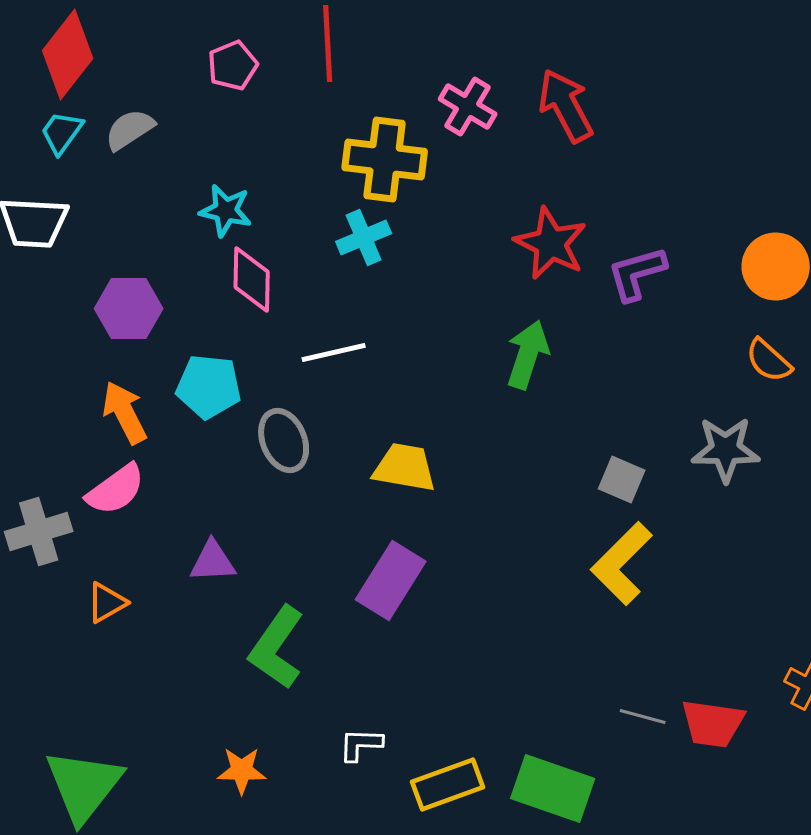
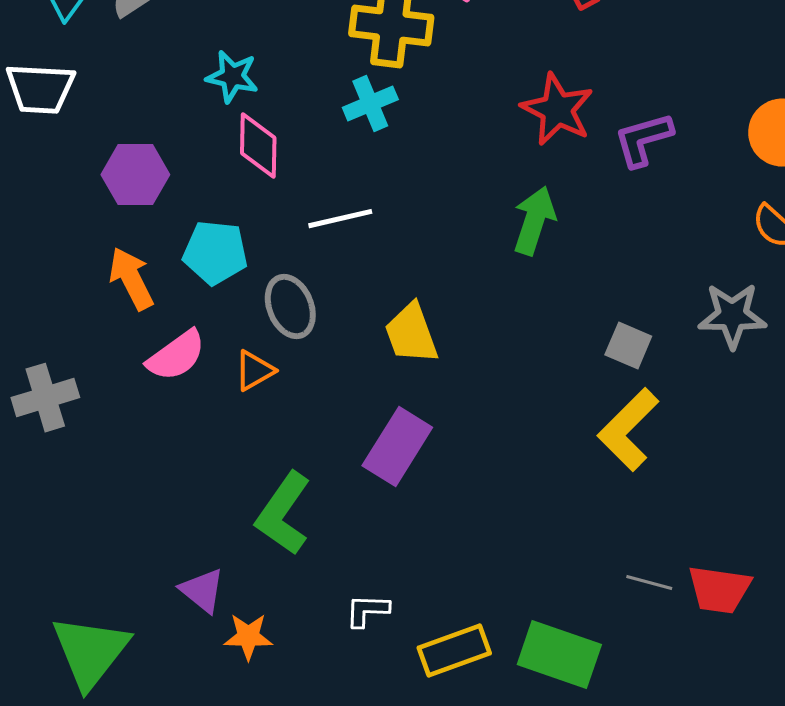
yellow trapezoid: (405, 468) -> (411, 334), turned -120
pink semicircle: (116, 490) -> (176, 356), moved
purple triangle: (213, 562) -> (202, 591), moved, turned 42
orange triangle: (107, 602) -> (254, 371), moved

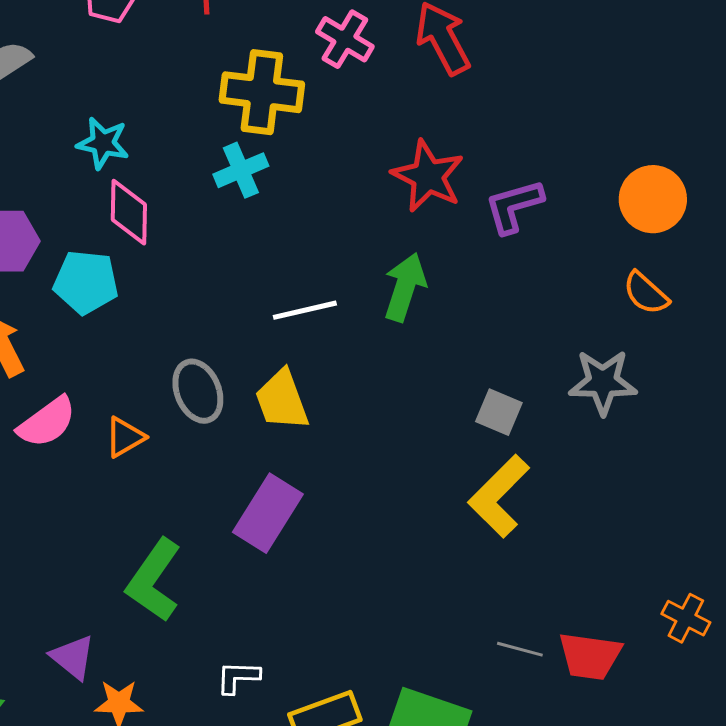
white line: (340, 219) -> (305, 310), moved
cyan pentagon: (215, 253) -> (86, 282), moved
gray ellipse: (290, 307) -> (198, 391), moved

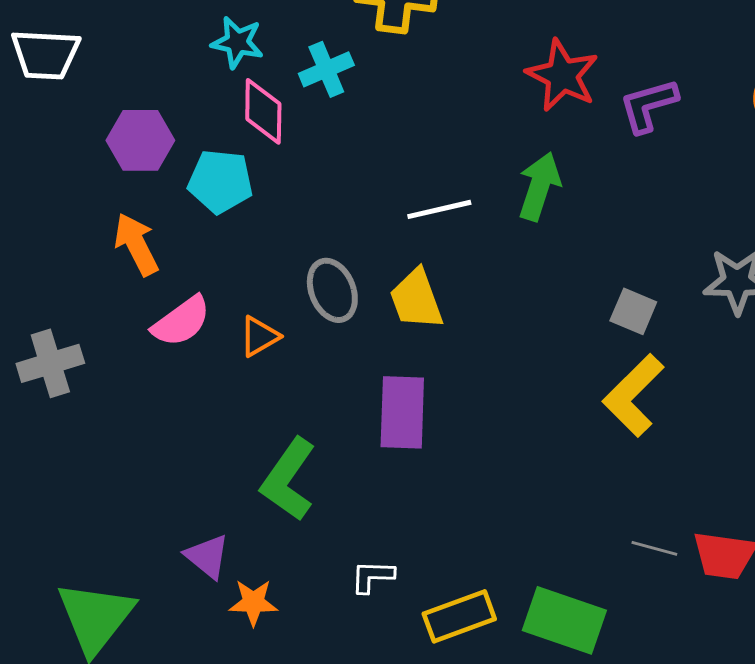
cyan cross: (241, 170) -> (326, 69), moved
purple rectangle: (268, 513) -> (402, 412), turned -30

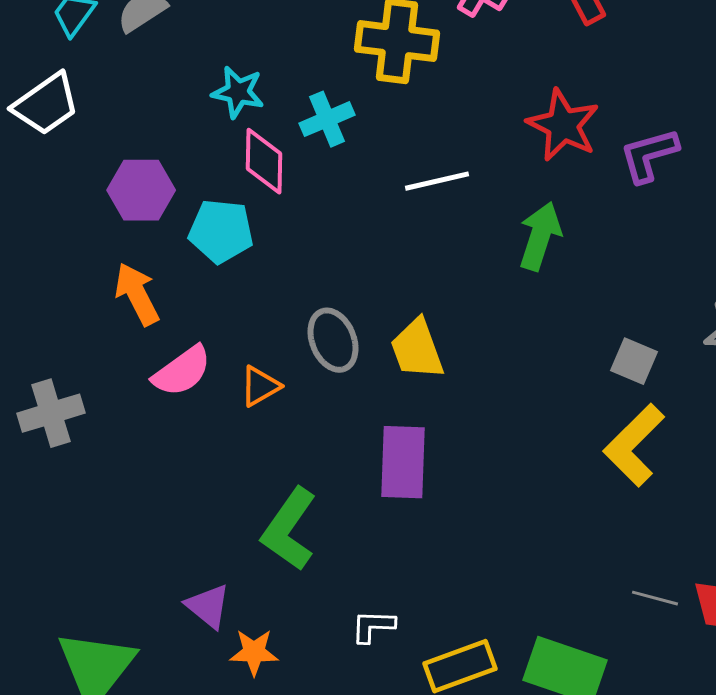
white trapezoid: (45, 54) -> (46, 104), turned -38
white line: (439, 209) -> (437, 181), moved

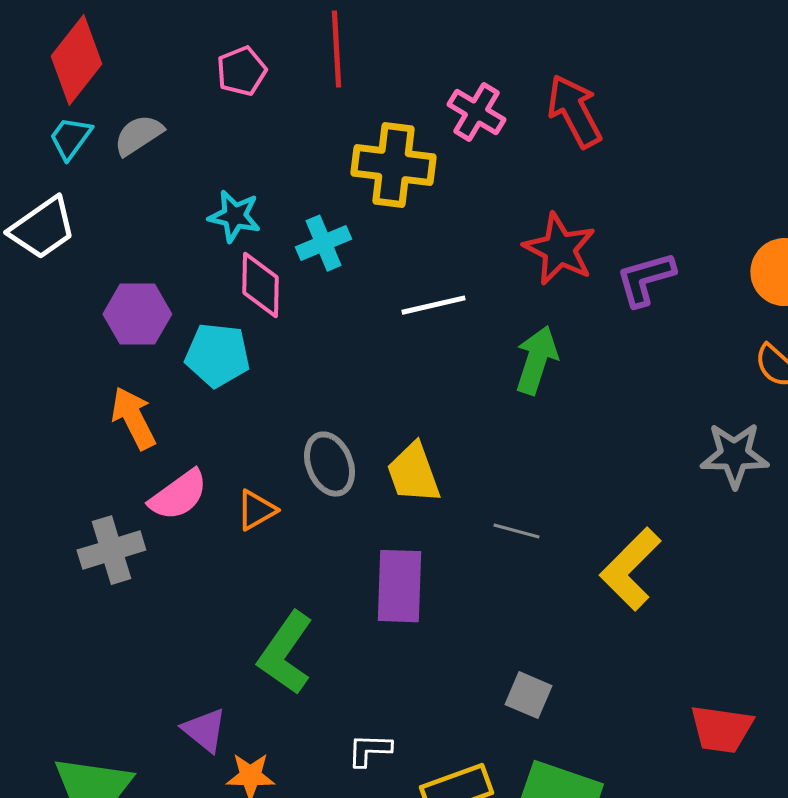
gray square: (634, 361) -> (528, 695), moved
gray cross: (51, 413) -> (111, 550), moved
gray line: (655, 598) -> (516, 531), moved

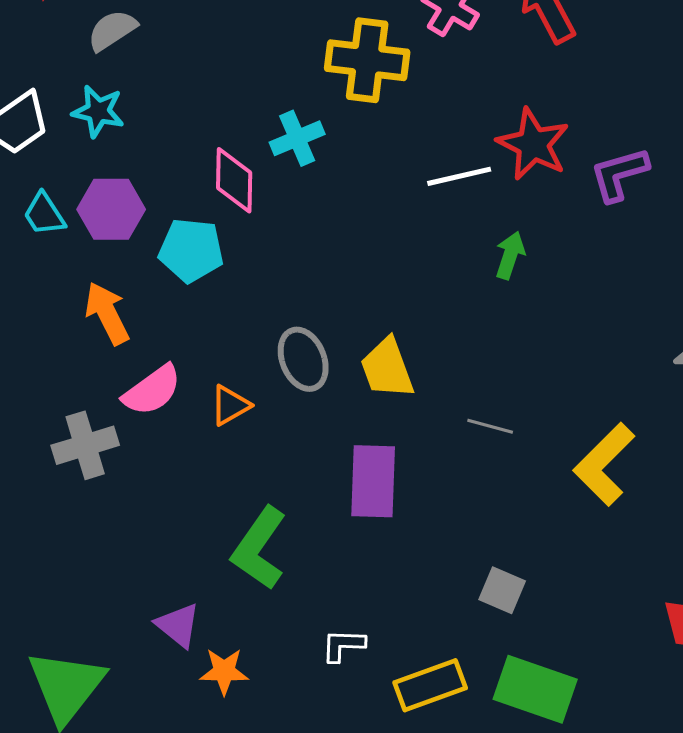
cyan trapezoid: (70, 138) -> (44, 214), moved, turned -69
cyan star: (234, 216) -> (98, 111), moved
white line: (433, 305) -> (459, 176), moved
green arrow: (536, 360) -> (510, 255), size x0.7

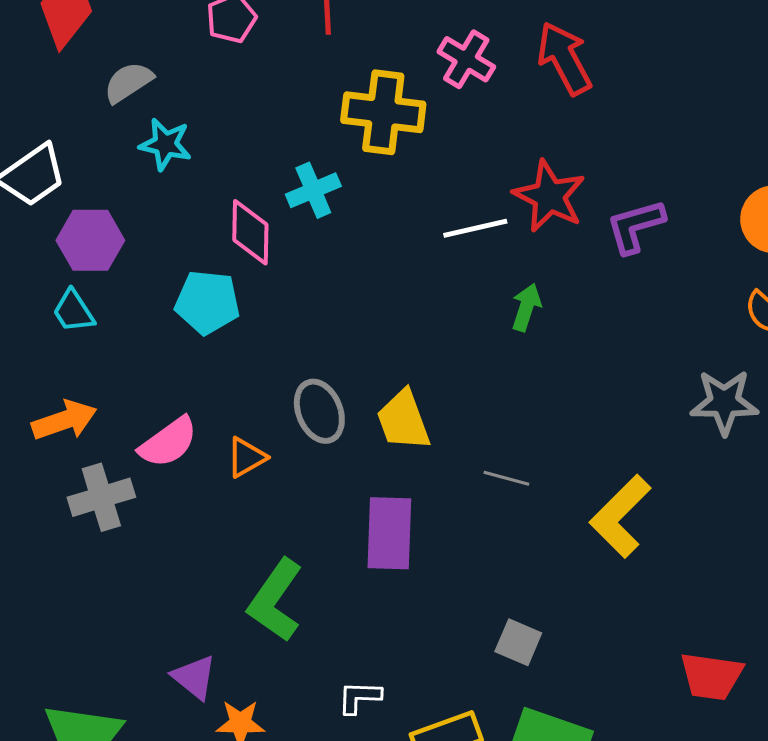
cyan star: (98, 111) -> (165, 144), moved
purple hexagon: (111, 209) -> (90, 240), moved
cyan trapezoid: (44, 214) -> (73, 311), moved
orange arrow: (107, 313) -> (64, 420), moved, turned 98

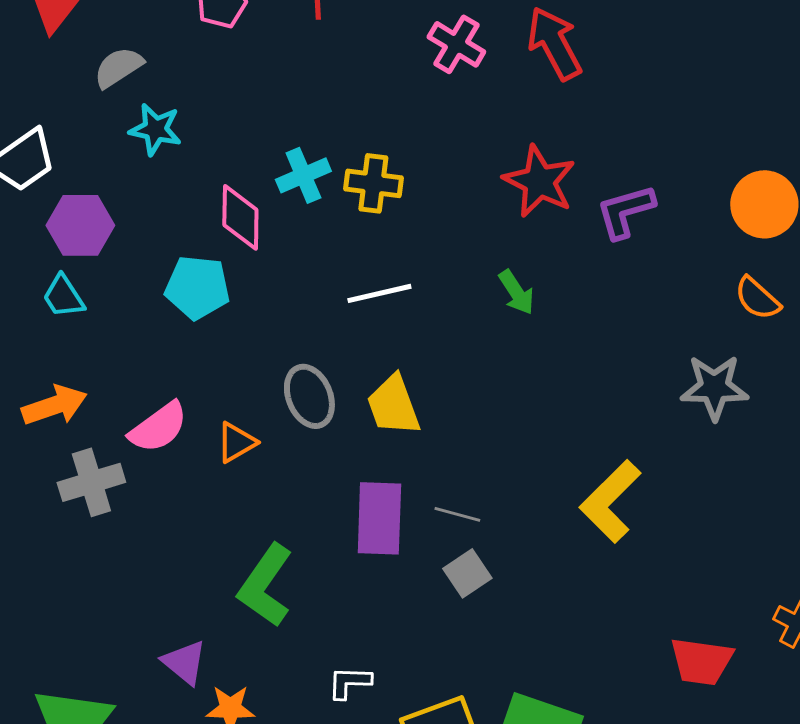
yellow cross: (383, 112) -> (373, 183), moved, size x0.7
white line: (475, 228) -> (379, 293), moved
green arrow: (526, 307) -> (516, 292), turned 129
gray line: (506, 478) -> (457, 514), moved
gray square: (518, 642) -> (467, 573), moved, turned 33

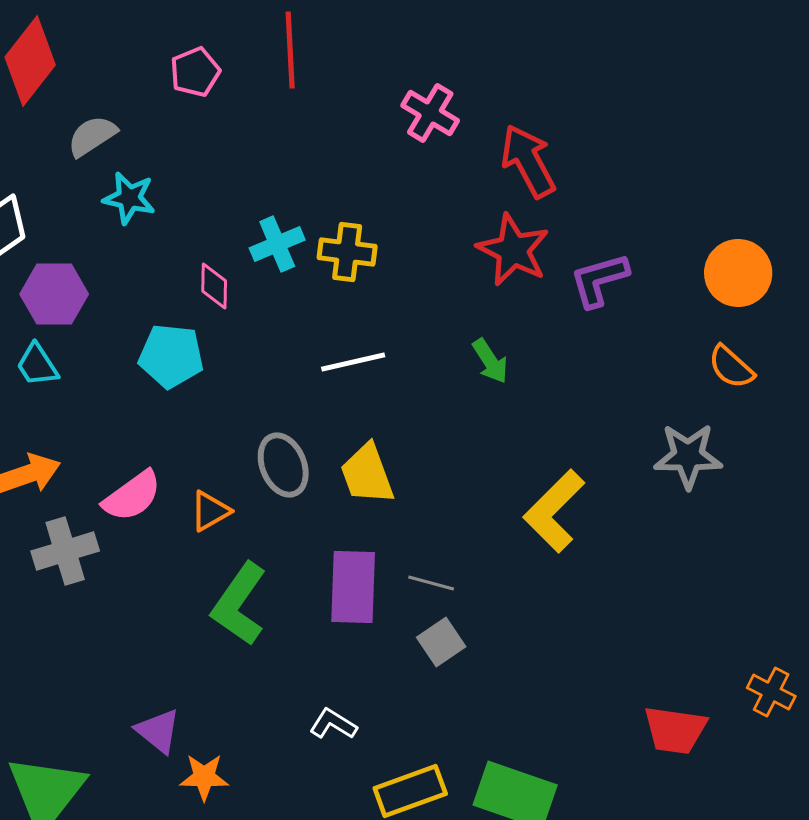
red arrow: (554, 43) -> (528, 161), moved
pink diamond: (240, 217) -> (214, 286), size x0.7
yellow L-shape: (610, 501) -> (554, 511), moved
green L-shape: (265, 585) -> (239, 604), moved
white L-shape: (349, 682) -> (333, 724), moved, turned 30

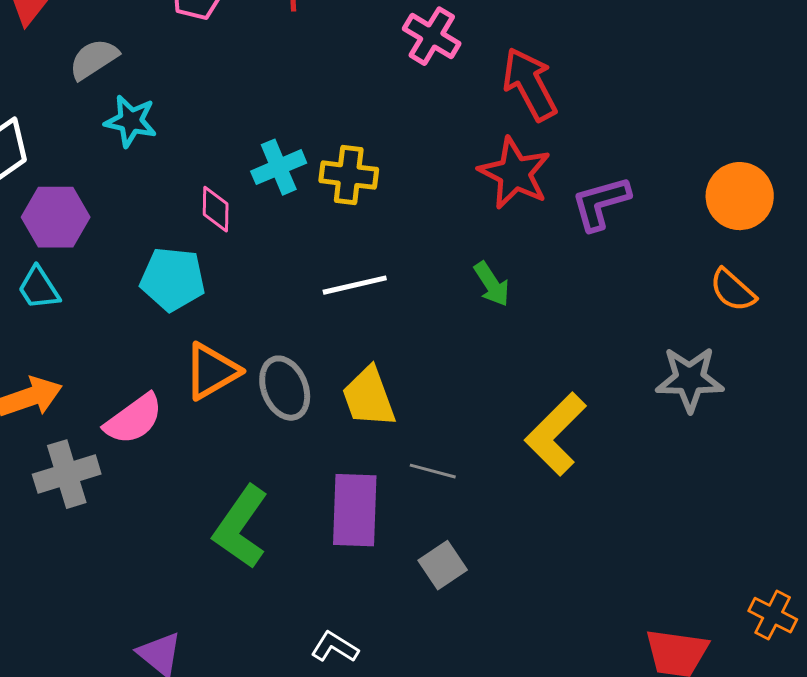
orange triangle: (210, 511) -> (212, 371), moved, size x1.4
gray line: (431, 583) -> (433, 471), moved

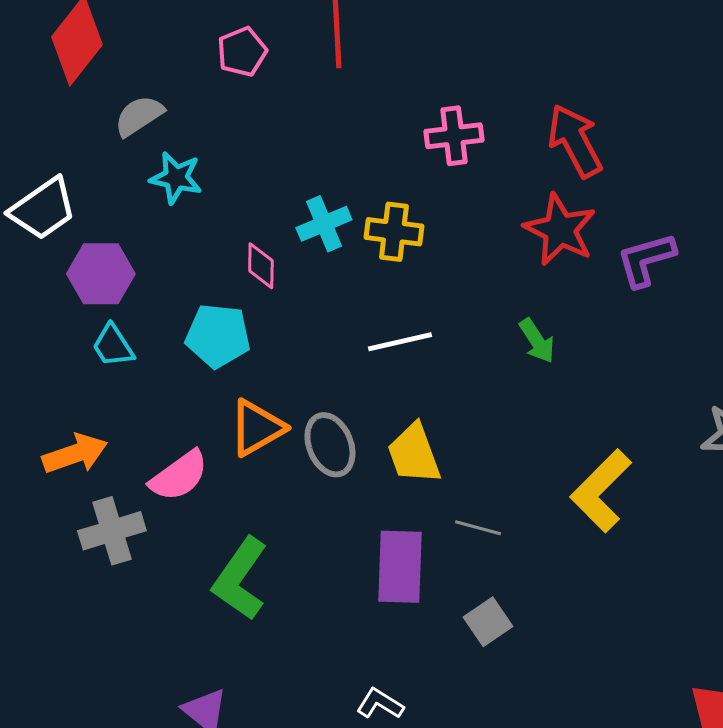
pink cross: (432, 36) -> (454, 136), moved, turned -38
cyan trapezoid: (39, 288) -> (113, 346), moved
green L-shape: (241, 527) -> (240, 579), moved

